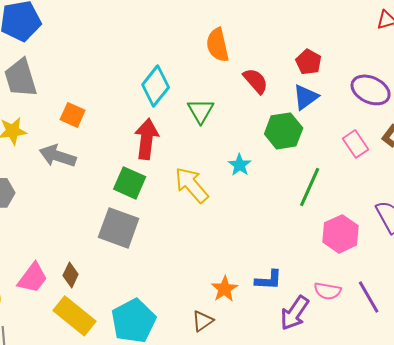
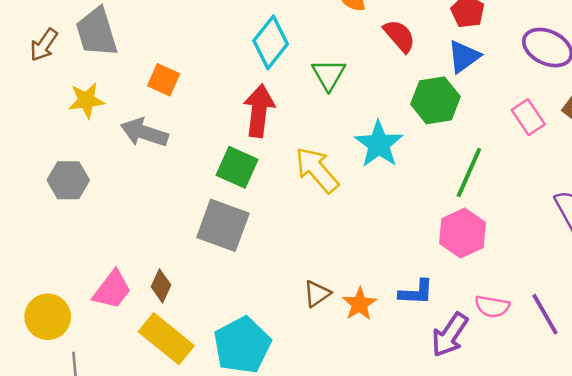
cyan star: (240, 165) -> (379, 144), size x1.6
pink hexagon: (341, 234) -> (463, 233), moved
brown triangle: (203, 321) -> (317, 294), moved

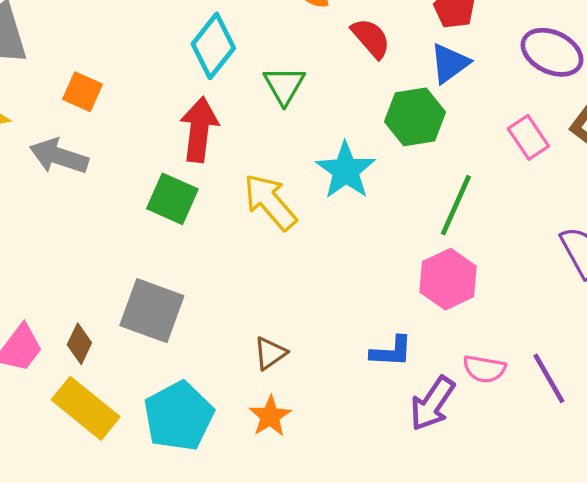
gray square: (223, 225) -> (152, 311), moved
orange star: (359, 304) -> (270, 416), moved

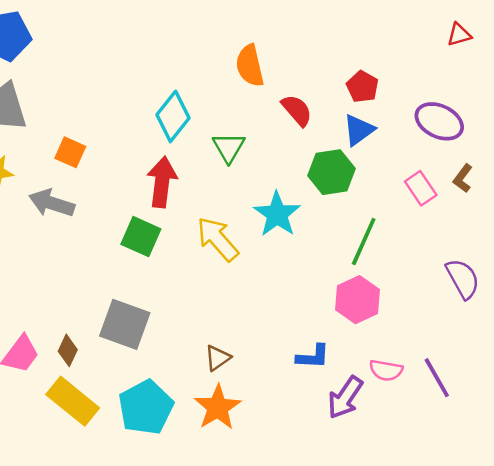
orange star: (270, 416) -> (218, 407), size x1.4

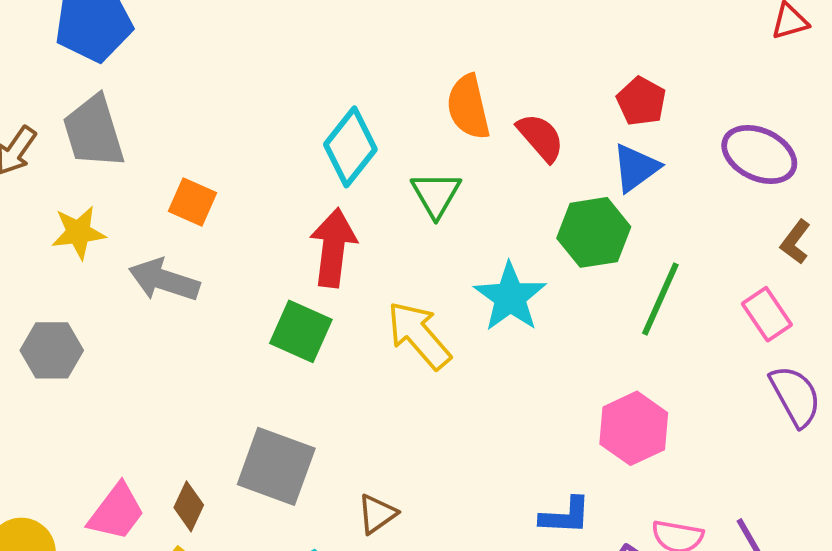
orange semicircle: (250, 66) -> (468, 107), moved
pink rectangle: (421, 188) -> (767, 314), moved
green line: (364, 241) -> (660, 299), moved
brown triangle: (218, 358) -> (377, 514), moved

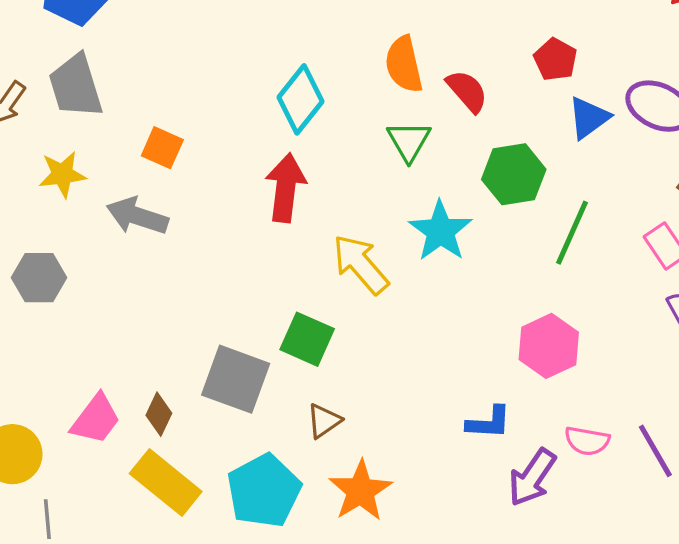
blue triangle: (636, 168) -> (589, 118), moved
green triangle: (436, 194) -> (409, 141), moved
green square: (301, 331) -> (307, 339), moved

